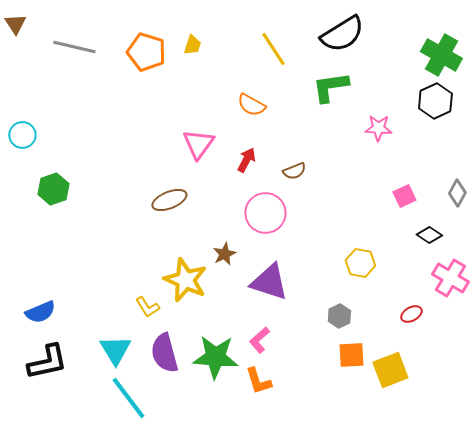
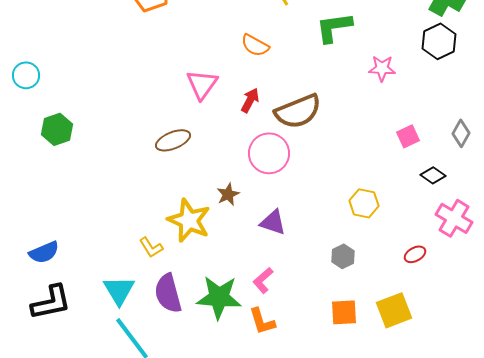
brown semicircle: (294, 171) -> (298, 111), size x2.0
purple triangle: (269, 282) -> (273, 222), size x0.7
orange square: (351, 355) -> (344, 312), moved

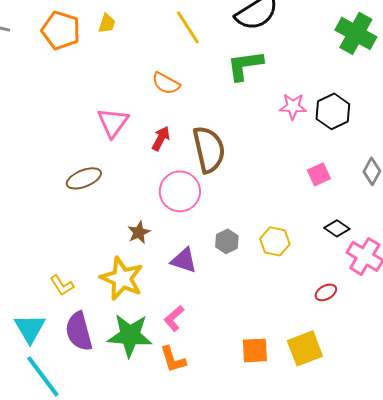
black hexagon: (439, 41) -> (333, 111), moved
brown semicircle: (298, 111) -> (209, 149), turned -81
black diamond: (433, 175) -> (337, 228), moved
yellow star: (189, 220) -> (122, 278), moved
gray hexagon: (343, 256) -> (227, 241), moved

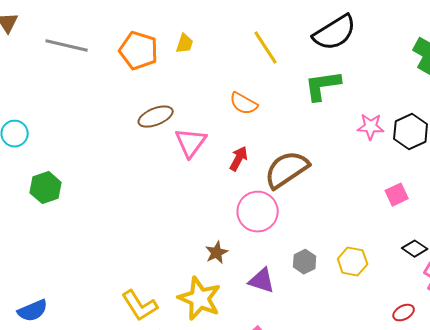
brown semicircle: (209, 149) -> (287, 170), turned -111
brown ellipse: (84, 178) -> (156, 117), moved
yellow L-shape: (62, 285) -> (140, 306), size x1.5

